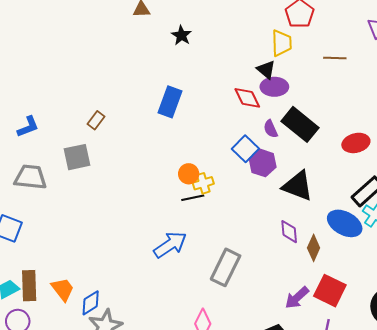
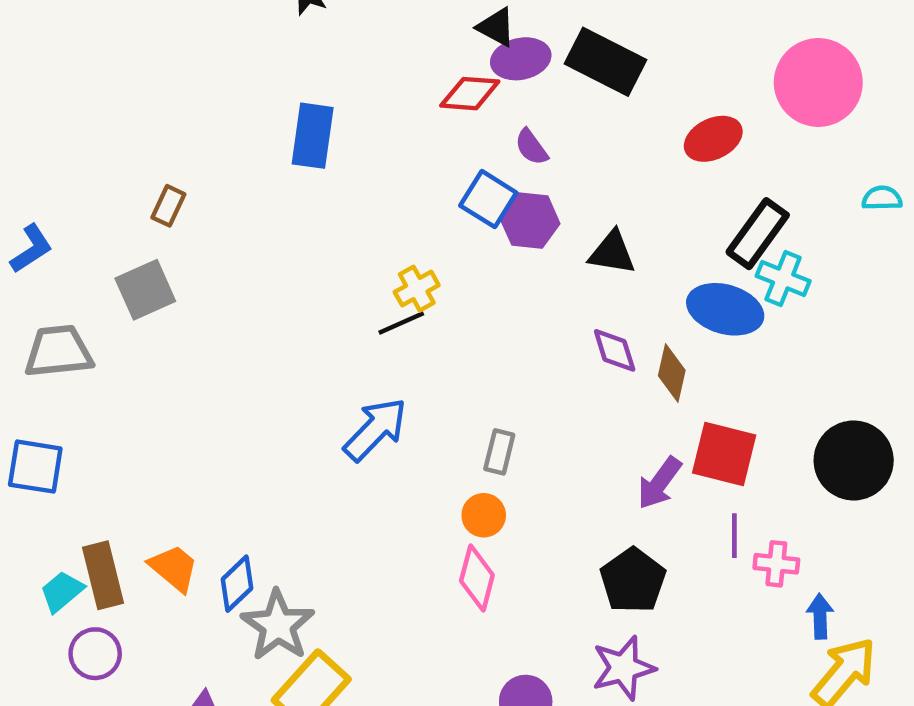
red diamond: (247, 98) -> (470, 94), turned -48
black rectangle: (300, 124) -> (605, 62), moved
orange circle: (189, 174) -> (484, 515), moved
black triangle: (298, 186) -> (612, 253), size x0.7
gray rectangle: (226, 267) -> (499, 452), size x0.6

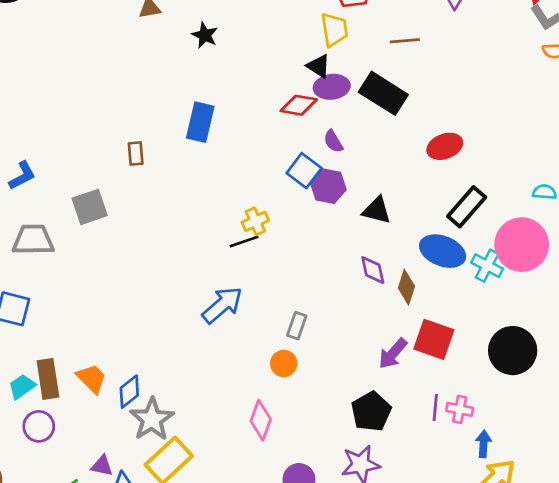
pink circle: (818, 82) -> (522, 245), moved
brown rectangle: (168, 206) -> (136, 153), moved, turned -35
cyan cross: (783, 279) -> (487, 266), moved
purple line: (734, 536) -> (435, 407), moved
pink diamond: (477, 578) -> (261, 420), moved

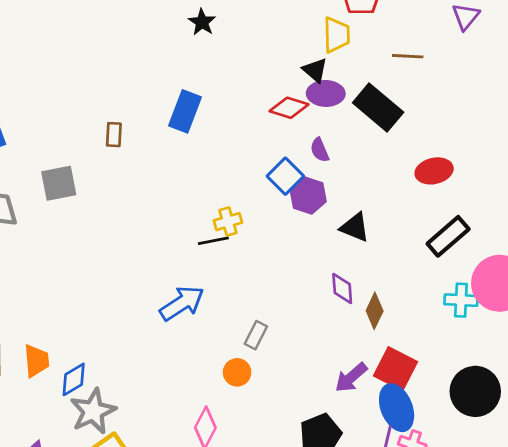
blue ellipse: (443, 251) -> (397, 408), moved, turned 39
cyan cross: (487, 266) -> (461, 300), turned -32
orange trapezoid: (91, 378) -> (36, 361), turned 32

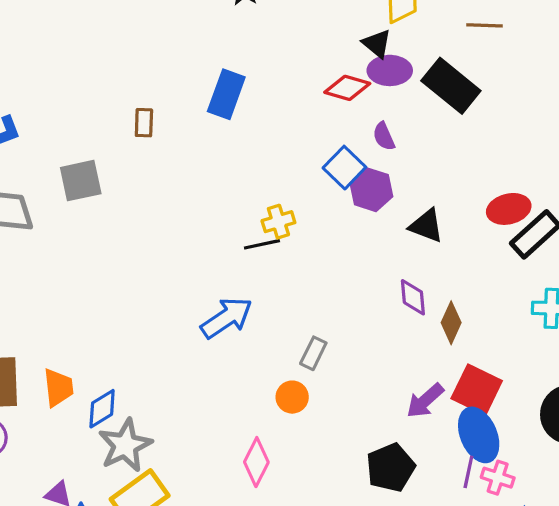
red ellipse: (434, 171) -> (509, 209), moved

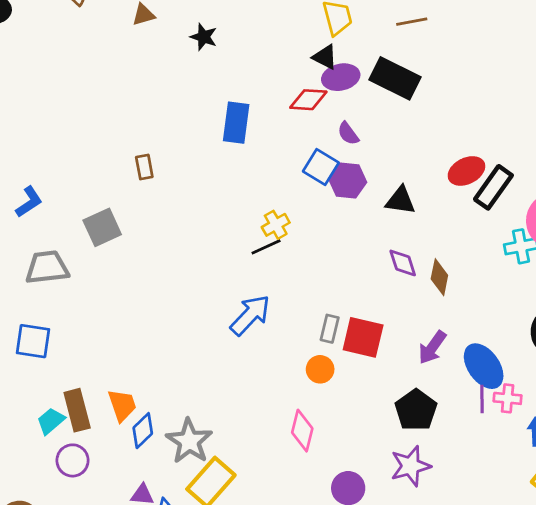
blue rectangle: (226, 94) -> (236, 123), moved
red square: (477, 390) -> (363, 337), moved
blue diamond: (102, 409) -> (143, 431), moved

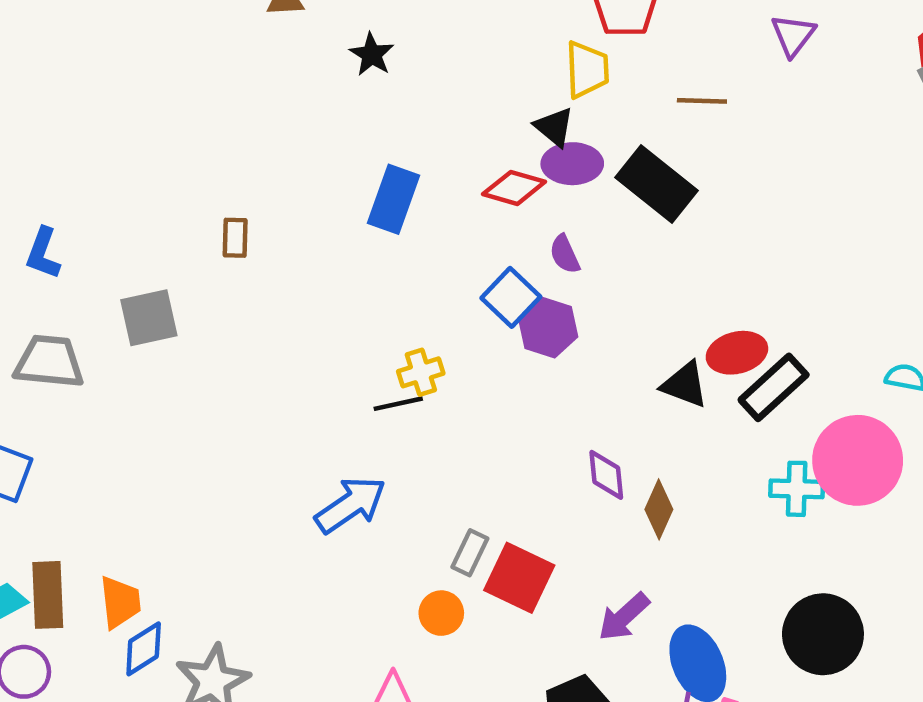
black triangle: (400, 200) -> (685, 385), moved
blue L-shape: (29, 202) -> (43, 253), turned 132

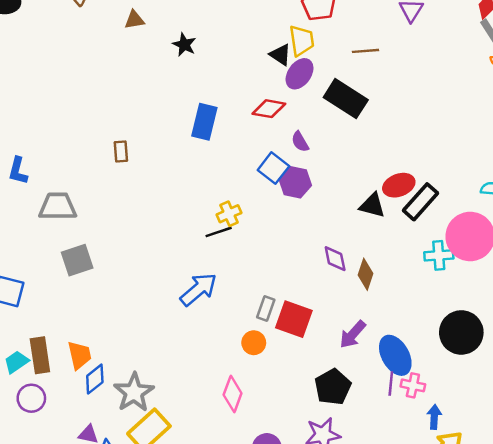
black triangle: (554, 127) -> (280, 55), moved
purple ellipse: (572, 164) -> (300, 74), moved, turned -48
gray square: (149, 318) -> (77, 260), moved
gray trapezoid: (49, 362) -> (58, 206), moved

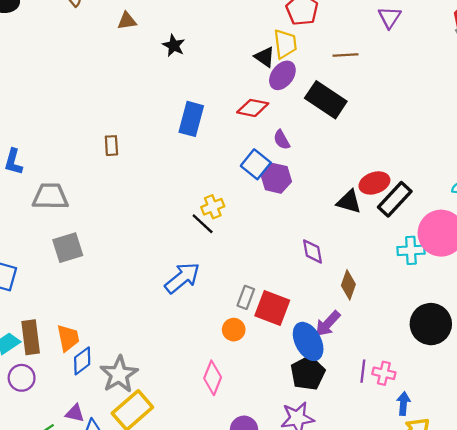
black line: (219, 232) -> (203, 224), turned 60
brown diamond: (365, 274) -> (348, 285), moved
blue ellipse: (395, 355) -> (308, 341), moved

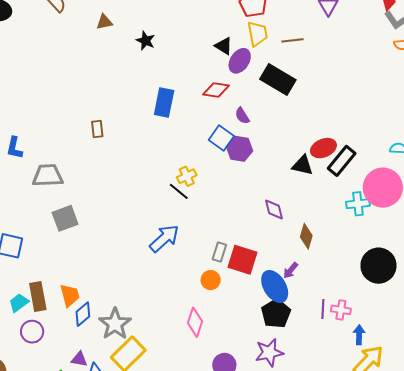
yellow trapezoid: (285, 44) -> (257, 34), moved
purple arrow: (328, 324) -> (291, 270), size x0.7

